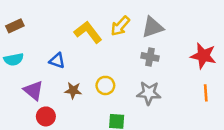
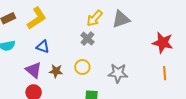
yellow L-shape: (88, 32) -> (37, 18), moved, turned 95
gray cross: (150, 57) -> (87, 39), moved, turned 32
purple triangle: (33, 90) -> (34, 70), moved

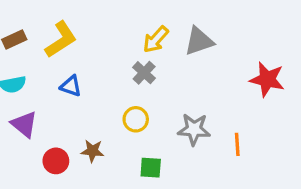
purple triangle: (34, 70) -> (24, 124), moved
brown star: (56, 71) -> (92, 151), moved
orange line: (165, 73) -> (237, 144), moved

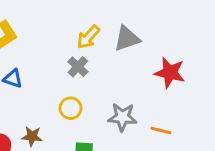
red star: (267, 79) -> (170, 73), moved
orange line: (237, 144) -> (161, 130), turned -72

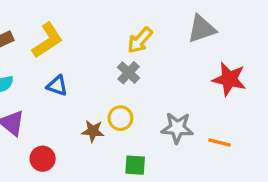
gray triangle: (127, 39) -> (202, 29), moved
brown star: (32, 136) -> (93, 131), moved

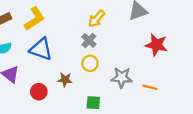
blue triangle: (57, 86) -> (41, 49), size x1.6
yellow circle: (120, 118) -> (90, 63), moved
red circle: (43, 159) -> (39, 92), moved

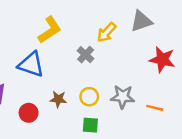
yellow L-shape: (34, 19) -> (50, 30), moved
yellow arrow: (97, 19) -> (107, 32), moved
yellow circle: (90, 63) -> (89, 97), moved

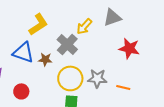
gray cross: (86, 55) -> (67, 44), size x1.5
yellow circle: (89, 97) -> (70, 78), size x1.6
brown star: (58, 99) -> (45, 59), moved

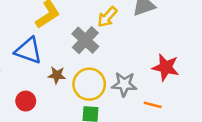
red star: (129, 48) -> (166, 67), moved
brown star: (45, 59) -> (57, 75), moved
orange line: (123, 87) -> (153, 105), moved

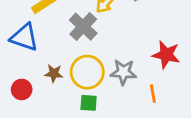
brown star: (57, 75) -> (54, 73), moved
orange line: (153, 105) -> (153, 94), turned 66

